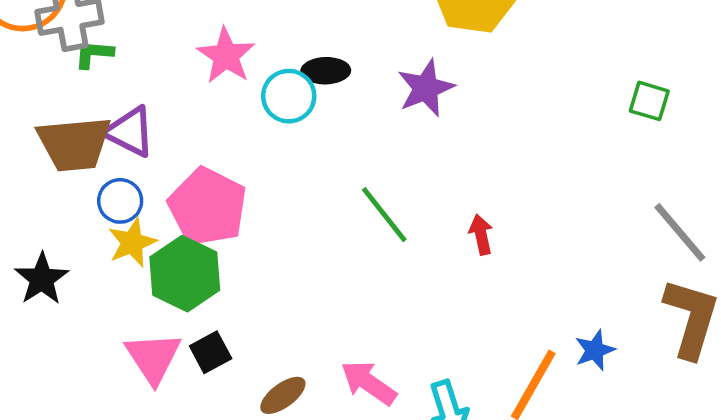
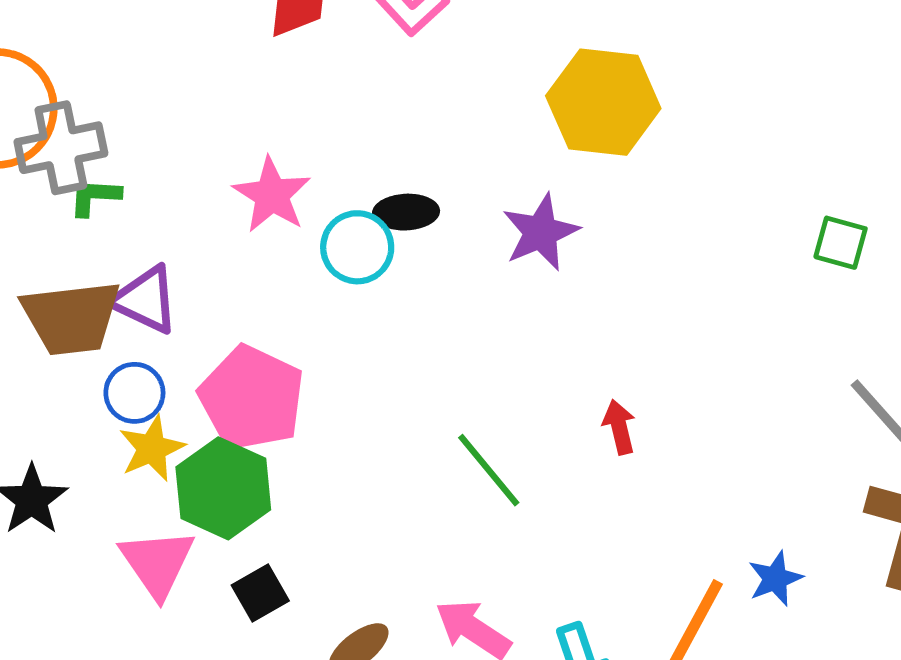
green line: (384, 215) -> (489, 470), moved
pink triangle: (153, 358) -> (157, 563), moved

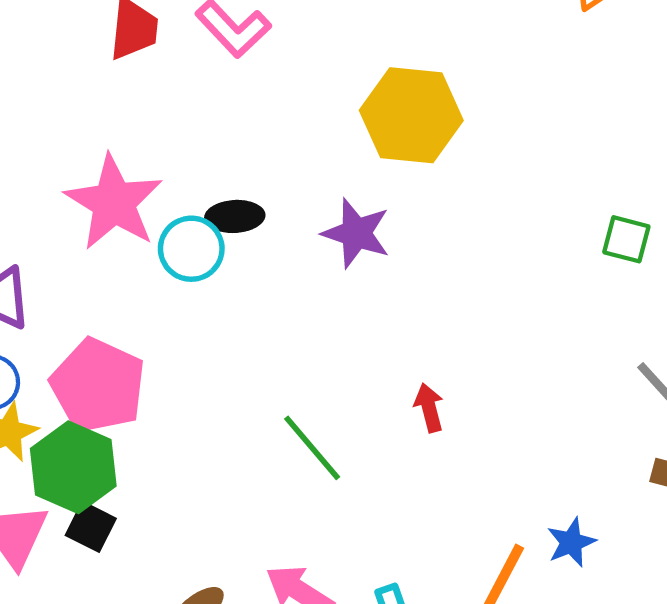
pink star: (272, 195) -> (114, 203), size x1.4
purple star: (541, 232) -> (356, 233), turned -30
black square: (260, 593) -> (91, 527), moved, turned -33

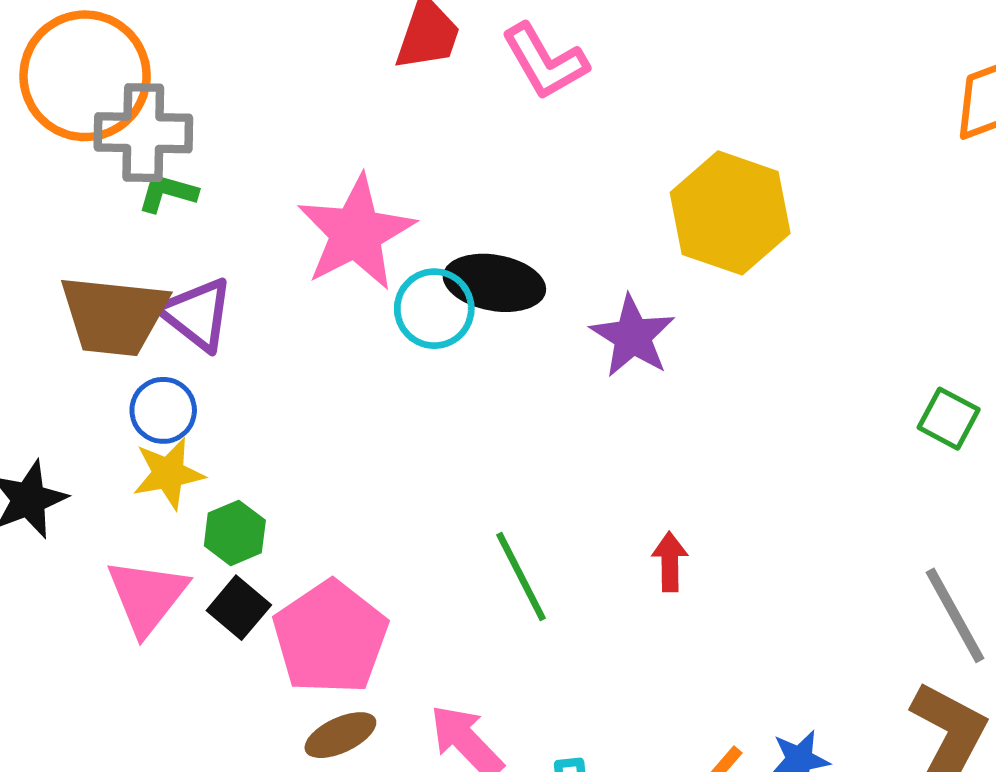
black ellipse: (235, 216) -> (494, 283), size x1.4
pink pentagon: (98, 386) -> (330, 638), moved
green hexagon: (73, 467) -> (235, 533), size x0.6

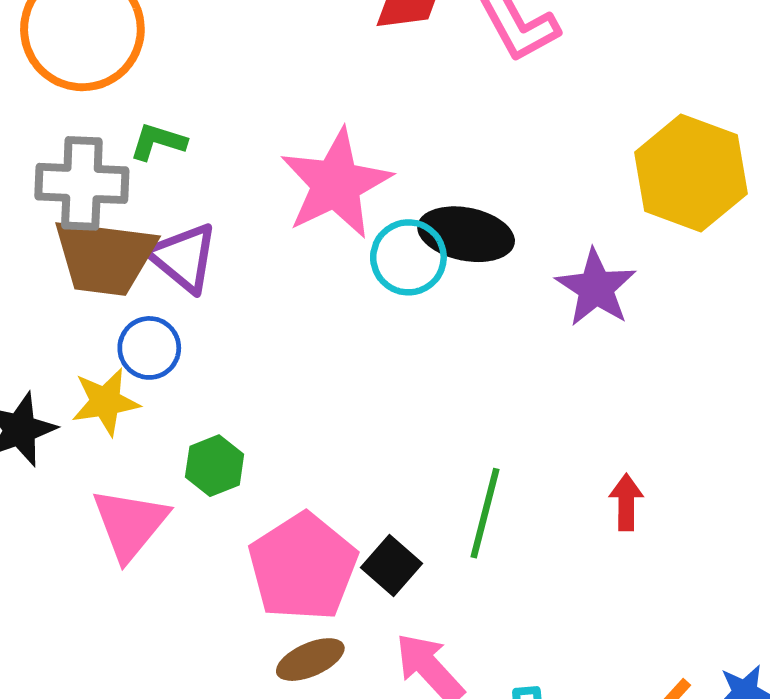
gray cross: (143, 133) -> (82, 183), moved
yellow star: (168, 473) -> (105, 402), moved
green line: (521, 577) -> (485, 513), turned 40
black square: (239, 608) -> (391, 565), moved

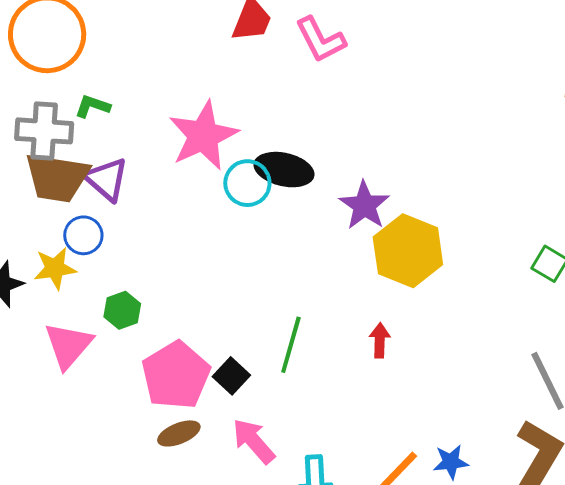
yellow hexagon: (691, 173) -> (408, 251), moved

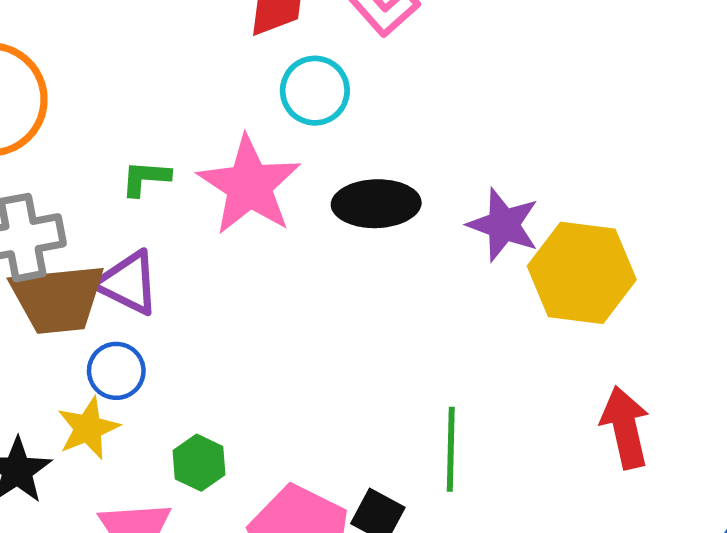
green L-shape: (92, 106) -> (146, 178), moved
cyan circle: (247, 183) -> (315, 91), moved
red arrow: (380, 340) -> (625, 427), moved, size x1.6

